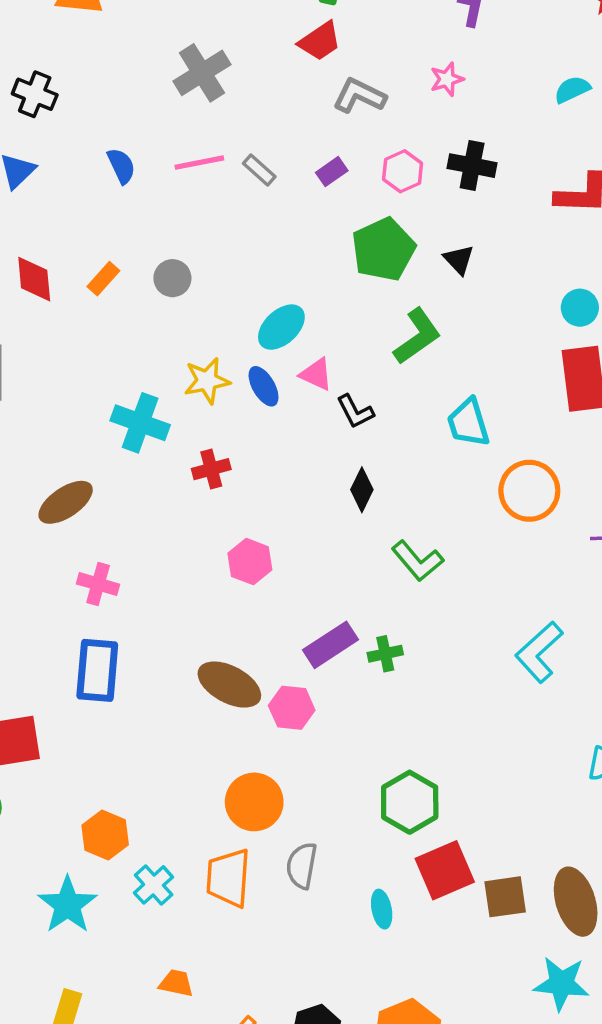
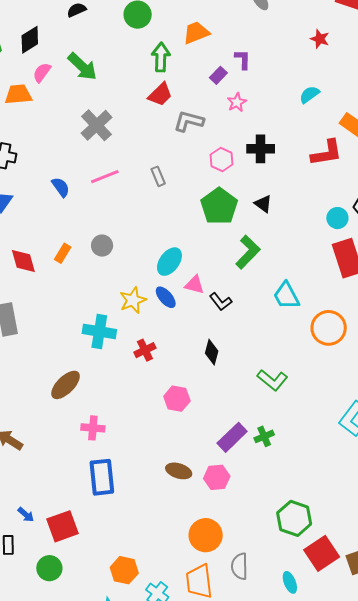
gray rectangle: (259, 170) -> (158, 176), moved, turned 36
purple rectangle: (332, 172) -> (218, 75), moved
black diamond: (362, 490) -> (212, 352), moved
brown ellipse: (229, 685) -> (179, 471), size x0.7

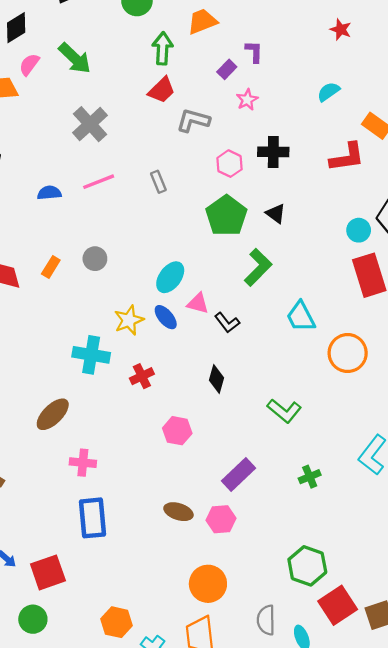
blue semicircle: (61, 187) -> (49, 193), turned -60
green cross: (264, 436) -> (310, 477), moved
gray semicircle: (240, 566) -> (266, 620), moved

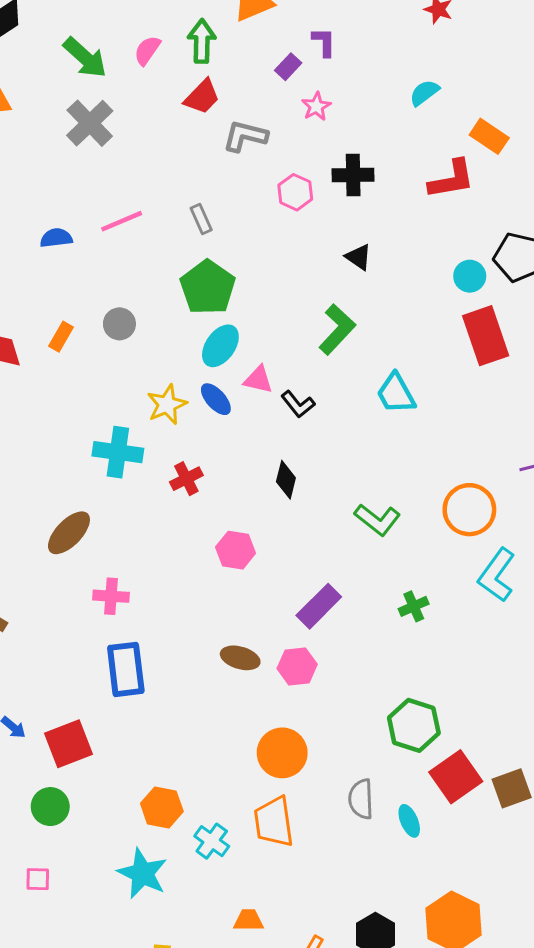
pink semicircle: (29, 64) -> (147, 50), moved
gray cross: (90, 124) -> (90, 123), moved
green pentagon: (226, 216) -> (208, 287), moved
orange circle: (348, 353) -> (469, 510), moved

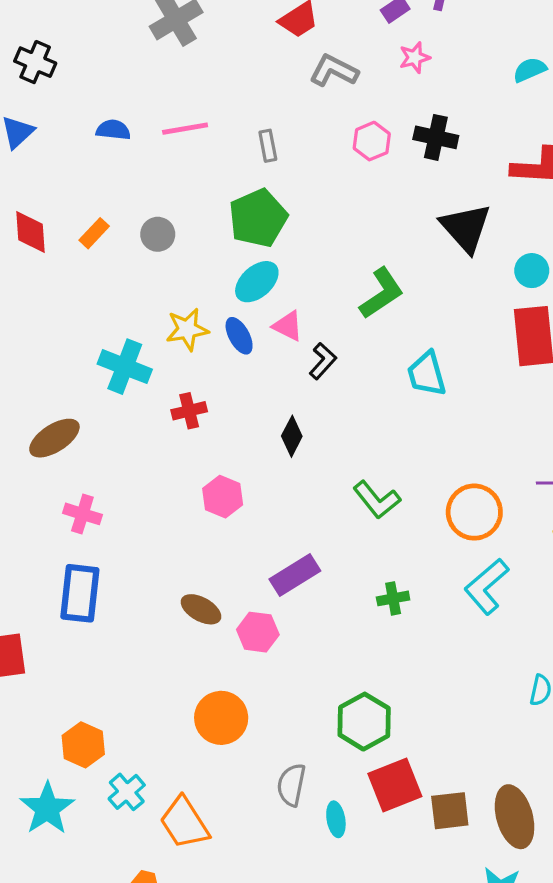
black triangle: (359, 257) -> (466, 228), moved, size x1.8
black L-shape: (298, 404) -> (323, 361), turned -112
orange trapezoid: (274, 822) -> (184, 823), moved, turned -38

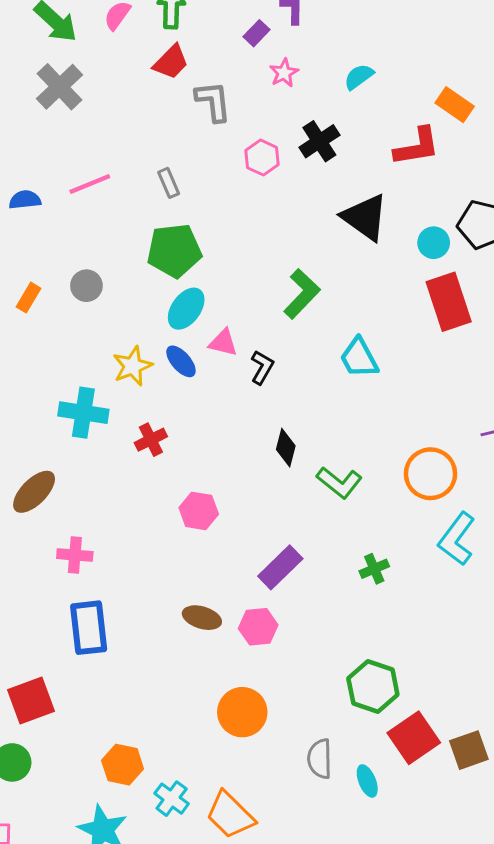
cyan semicircle: (530, 70) -> (359, 77), moved
gray L-shape: (334, 71) -> (213, 101), turned 69
black cross: (436, 137) -> (319, 141), turned -33
green pentagon: (258, 218) -> (174, 251), turned 30
black diamond: (292, 436) -> (286, 448), moved

